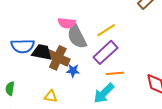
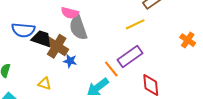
yellow line: (106, 30) -> (135, 24), moved
purple rectangle: (106, 52) -> (130, 56), moved
orange line: (115, 73) -> (111, 69), turned 48

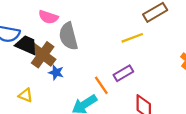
pink semicircle: (70, 13) -> (48, 17), moved
purple rectangle: (130, 56) -> (123, 73), size x0.7

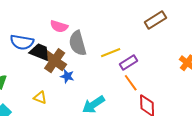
yellow line: (132, 38) -> (111, 53), moved
purple rectangle: (123, 73) -> (128, 62), moved
orange line: (101, 85) -> (131, 83), moved

